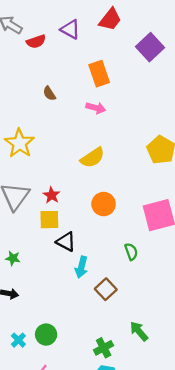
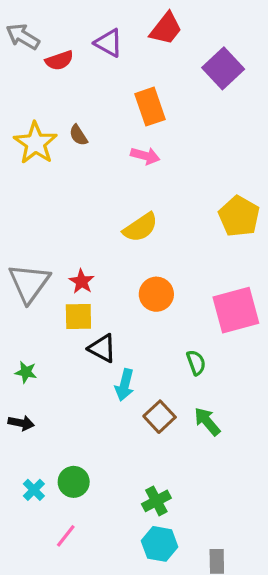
yellow star: (19, 143) -> (35, 143), moved
green arrow: (139, 331) -> (207, 421), moved

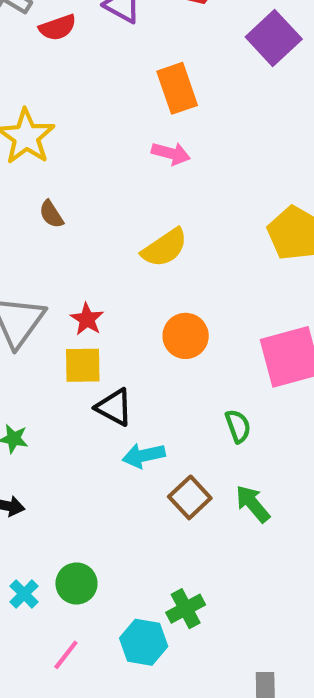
brown semicircle: (78, 135) -> (51, 214), moved
cyan arrow: (125, 385) -> (144, 455), turned 64
cyan hexagon: (160, 544) -> (144, 642), moved

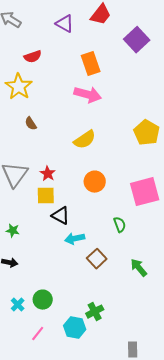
red semicircle: (58, 27) -> (33, 57), moved
pink arrow: (171, 153) -> (88, 95), size x1.5
green arrow: (253, 504) -> (139, 268), moved

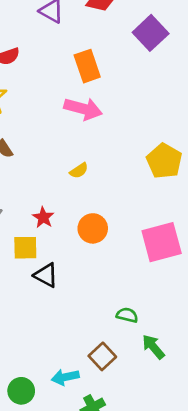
yellow semicircle: (85, 140) -> (79, 171), size x0.6
red star: (48, 174) -> (43, 217), moved
green semicircle: (120, 225) -> (127, 315), moved, turned -56
cyan arrow: (75, 239) -> (65, 377), moved
brown square: (97, 259) -> (102, 356), moved

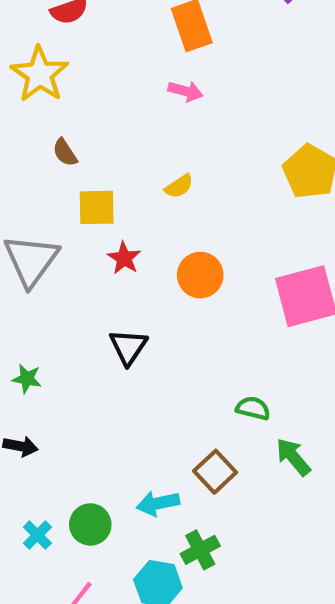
pink arrow: (83, 109) -> (185, 91), size x0.6
yellow square: (25, 248) -> (97, 207), moved
black triangle: (46, 275) -> (128, 347), turned 36

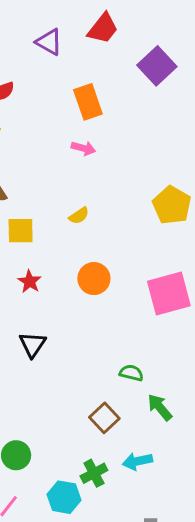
red star: (124, 258) -> (30, 282), moved
black triangle: (128, 347) -> (33, 344), moved
cyan arrow: (158, 503) -> (137, 461), moved

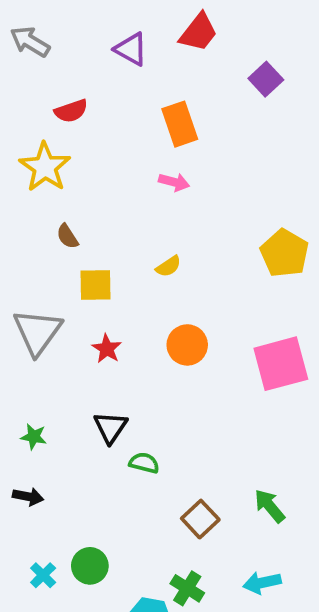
purple square: (157, 66) -> (266, 79), size x0.7
green semicircle: (131, 373) -> (144, 463), moved
cyan arrow: (137, 461) -> (262, 583), moved
green cross: (94, 473) -> (187, 588), turned -30

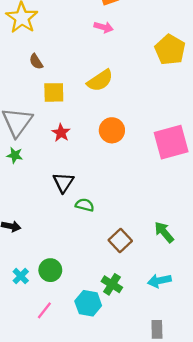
yellow pentagon: (285, 253) -> (170, 50), moved
yellow semicircle: (168, 266) -> (100, 81), size x1.6
green star: (34, 437) -> (15, 155), moved

